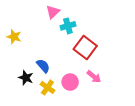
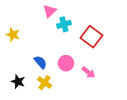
red square: (85, 47) -> (91, 37), moved
black star: (26, 78) -> (18, 82), moved
pink circle: (70, 82) -> (66, 63), moved

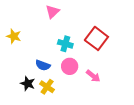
cyan cross: (64, 24) -> (65, 44), moved, turned 32
blue semicircle: (40, 62) -> (43, 65), turned 152
black star: (18, 82) -> (28, 84), moved

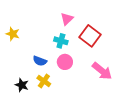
pink triangle: (52, 12) -> (67, 19), moved
pink arrow: (93, 76) -> (102, 71), moved, size x1.5
black star: (28, 84) -> (22, 85), moved

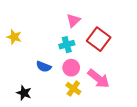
cyan cross: (61, 41) -> (67, 45), turned -32
pink arrow: (102, 71) -> (99, 79), moved
yellow cross: (44, 81) -> (73, 89), moved

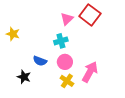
red square: (99, 39) -> (90, 15), moved
pink arrow: (99, 79) -> (90, 72), turned -100
black star: (24, 93) -> (24, 77), moved

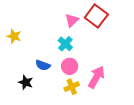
cyan cross: (61, 41) -> (65, 44), turned -32
yellow cross: (67, 81) -> (72, 87), turned 32

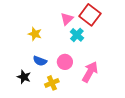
yellow star: (14, 36) -> (35, 34), moved
cyan cross: (65, 44) -> (77, 35), moved
yellow cross: (72, 87) -> (52, 83), moved

